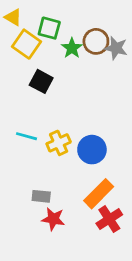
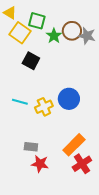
blue circle: (92, 150) -> (69, 99), moved

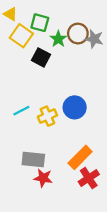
black square: (31, 61) -> (41, 57), moved
cyan line: (20, 102) -> (21, 111), turned -42
gray rectangle: (31, 147) -> (33, 160), size x1.5

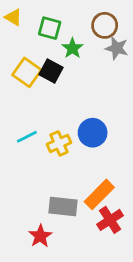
brown circle: (78, 34) -> (105, 25), moved
yellow square: (21, 36) -> (27, 72), moved
gray rectangle: (33, 160) -> (63, 206), moved
red star: (43, 178) -> (40, 236), moved, turned 30

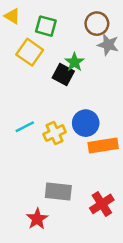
green star: (72, 48) -> (74, 62), moved
black square: (51, 71) -> (63, 75), moved
yellow square: (27, 72) -> (30, 52), moved
orange rectangle: (99, 194) -> (103, 145), moved, turned 36

